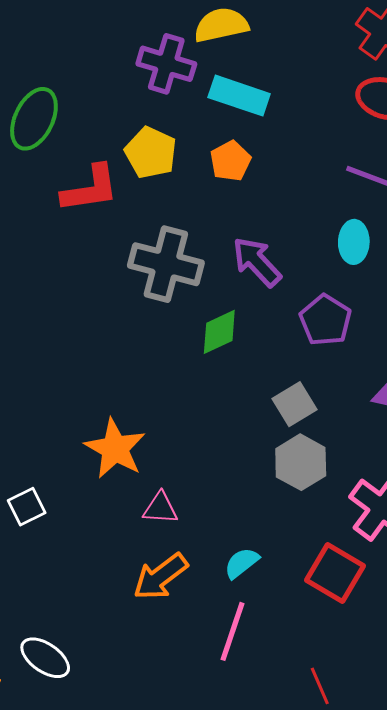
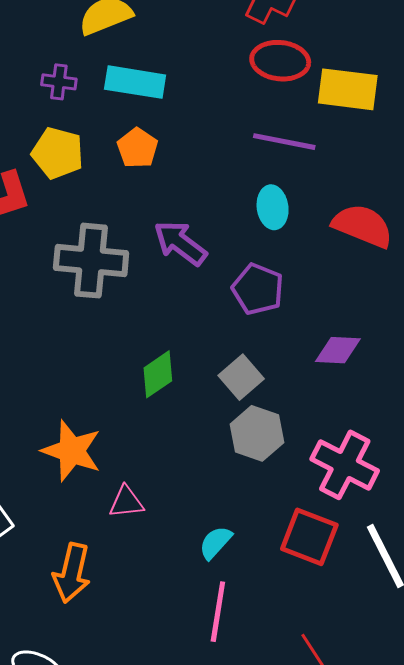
purple cross: (166, 64) -> (59, 82), moved, size x0.6
green diamond: (219, 332) -> (158, 374), moved
orange arrow: (160, 577) -> (72, 573), moved, turned -30

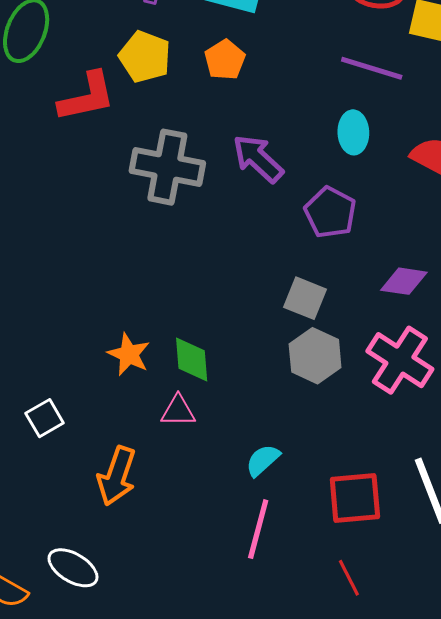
green diamond: (158, 374) -> (192, 360), moved, turned -66
gray square: (241, 377) -> (305, 298), turned -33
orange star: (72, 451) -> (129, 354), size x0.7
pink cross: (345, 465) -> (400, 360), moved
red square: (309, 537) -> (355, 498), moved, turned -32

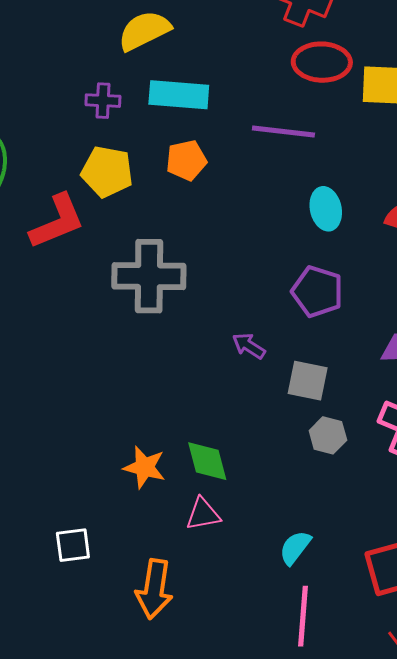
orange pentagon: (225, 60) -> (186, 160), turned 30
purple line: (372, 68) -> (283, 132), moved
purple arrow: (258, 159) -> (249, 346), moved, size x0.6
gray hexagon: (315, 356) -> (328, 435), size x0.7
white square: (45, 418) -> (73, 545), turned 33

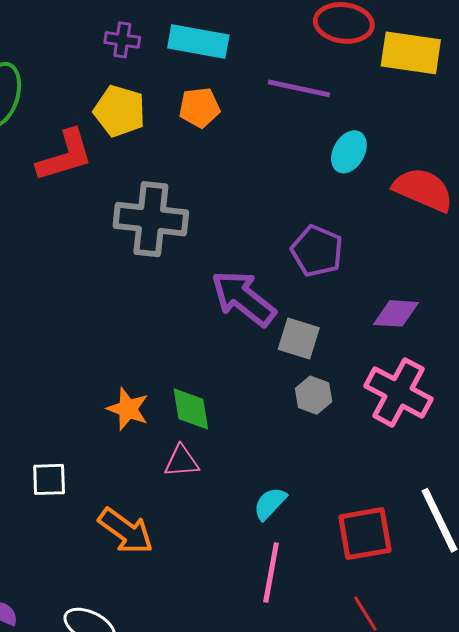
cyan ellipse: (326, 209) -> (349, 152), moved, turned 36
purple arrow: (249, 346) -> (243, 298), size x2.0
orange arrow: (154, 589) -> (126, 531), turned -68

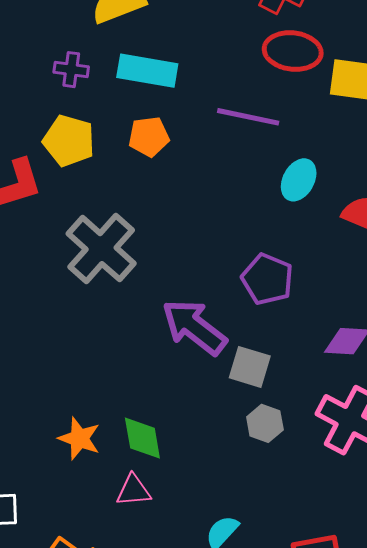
gray cross: (151, 219) -> (101, 249), turned 36

